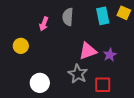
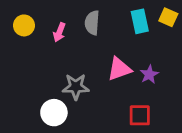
yellow circle: (21, 46) -> (24, 25), moved
gray star: (78, 74) -> (76, 87), moved, turned -30

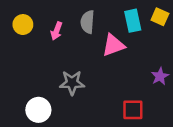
pink triangle: (119, 69) -> (113, 45), moved
purple star: (149, 74) -> (160, 76), moved
white circle: (54, 113) -> (38, 110), moved

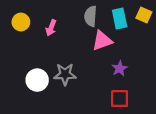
gray semicircle: (88, 22) -> (91, 16), moved
purple star: (160, 76) -> (120, 68), moved
white circle: (38, 110) -> (37, 80), moved

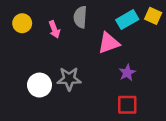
gray semicircle: (91, 16) -> (80, 17), moved
cyan rectangle: (120, 19) -> (127, 20), turned 72
pink arrow: (51, 28) -> (54, 29), turned -42

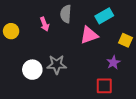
yellow square: (153, 16) -> (126, 40), moved
yellow circle: (22, 23) -> (11, 31), moved
purple star: (127, 73) -> (113, 63), moved

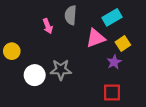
yellow circle: (11, 31) -> (12, 51), moved
yellow square: (126, 40) -> (123, 44), moved, turned 32
purple star: (113, 63) -> (114, 62), moved

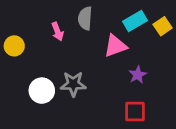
yellow square: (123, 44) -> (163, 26), moved
yellow circle: (12, 51) -> (14, 46), moved

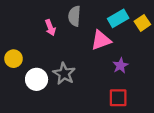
yellow circle: (14, 46) -> (14, 59), moved
gray star: (73, 84) -> (64, 74), turned 30

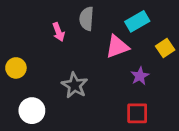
yellow square: (142, 23) -> (165, 48), moved
white circle: (37, 79) -> (32, 111), moved

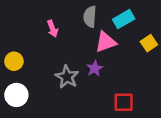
gray semicircle: (87, 19) -> (90, 17), moved
purple star: (140, 76) -> (95, 68), moved
white circle: (32, 111) -> (16, 95), moved

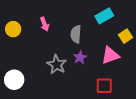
gray semicircle: (90, 17) -> (76, 34), moved
pink triangle: (106, 42) -> (110, 55), moved
yellow circle: (14, 61) -> (13, 29), moved

